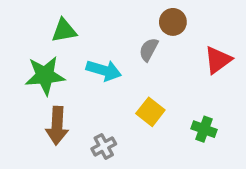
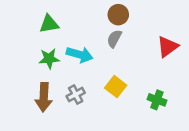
brown circle: (173, 22) -> (118, 15), moved
green star: (45, 76) -> (49, 59), moved, size x0.7
gray cross: (104, 146) -> (76, 95), moved

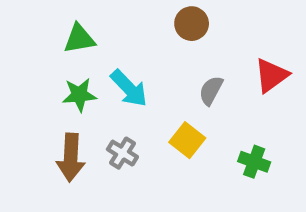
gray semicircle: (114, 39) -> (211, 90), moved
cyan arrow: (80, 55) -> (129, 88), turned 30
gray cross: (76, 95) -> (122, 153), turned -30

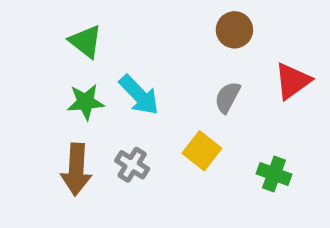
brown circle: (192, 24) -> (234, 30), moved
green triangle: (79, 39) -> (86, 41), turned 48

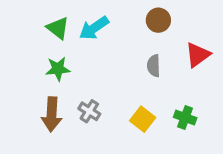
cyan arrow: (139, 95) -> (94, 28), moved, turned 100
gray semicircle: (227, 97) -> (154, 66), turned -30
yellow square: (202, 151) -> (143, 119), moved

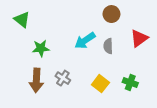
green triangle: (58, 28) -> (22, 20), moved
cyan arrow: (94, 28) -> (85, 41), moved

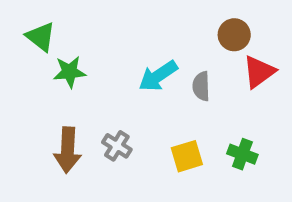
brown circle: (111, 14) -> (234, 35), moved
green star: (41, 48) -> (70, 72), moved
yellow square: (100, 84) -> (187, 156), turned 35

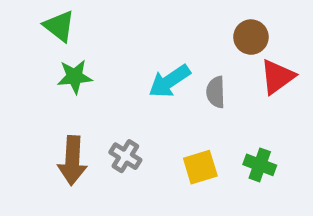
green triangle: (41, 37) -> (59, 26), moved

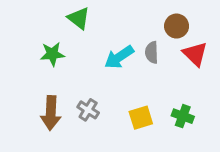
green triangle: (59, 26) -> (79, 18), moved
red triangle: (277, 77) -> (195, 54), turned -40
gray semicircle: (216, 92) -> (152, 52), moved

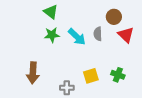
green star: (52, 54) -> (52, 35), moved
cyan arrow: (119, 57) -> (77, 37), turned -102
gray cross: (88, 110) -> (67, 88), moved, turned -32

